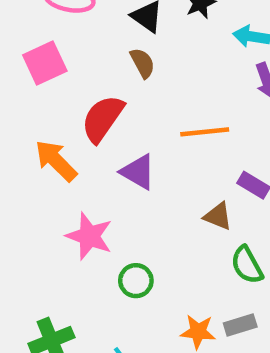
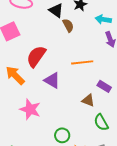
brown semicircle: (143, 63) -> (68, 25), moved
green circle: (136, 281) -> (62, 135), moved

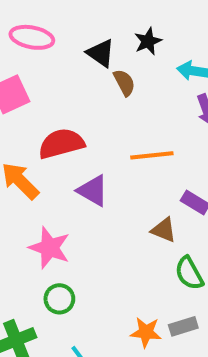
red semicircle: (36, 56) -> (61, 144), turned 40
green circle: (62, 135) -> (59, 299), moved

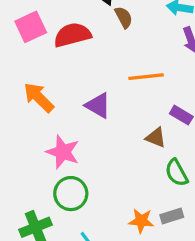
red semicircle: (61, 144) -> (72, 35), moved
green circle: (59, 299) -> (71, 194), size x1.4

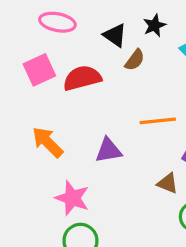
brown semicircle: (124, 17) -> (135, 60), turned 65
purple triangle: (98, 105) -> (108, 150), turned -40

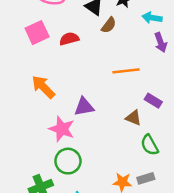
red semicircle: (82, 78) -> (69, 39), size x0.7
purple triangle: (108, 150) -> (84, 107), moved

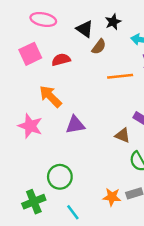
orange line: (126, 71) -> (120, 76), moved
orange arrow: (43, 87) -> (50, 96), moved
pink star: (62, 129) -> (30, 126), moved

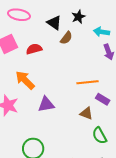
orange line: (120, 76) -> (87, 82), moved

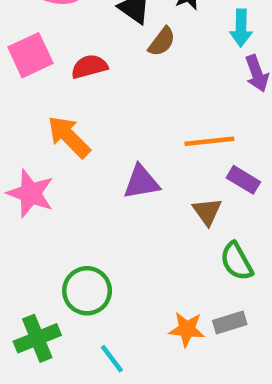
cyan arrow: (102, 32) -> (241, 28), turned -98
purple triangle: (46, 104) -> (141, 182), moved
brown triangle: (86, 113) -> (207, 211), turned 32

